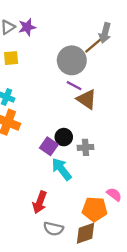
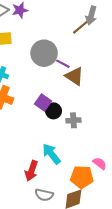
gray circle: (72, 60) -> (44, 53), moved
purple square: (49, 146) -> (43, 102), moved
cyan arrow: (61, 169) -> (51, 154), moved

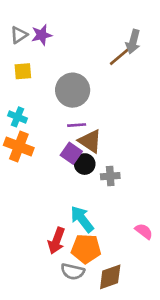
purple line: (63, 64) -> (77, 125), moved, turned -32
brown triangle: (74, 76) -> (90, 141), moved
orange pentagon: (82, 177) -> (86, 249), moved

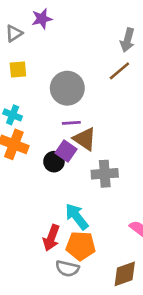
purple star: (42, 35) -> (42, 19), moved
brown line: (120, 56) -> (119, 71), moved
black circle: (85, 164) -> (54, 162), moved
gray cross: (110, 176) -> (105, 174), size x1.4
brown diamond: (110, 277) -> (125, 274), moved

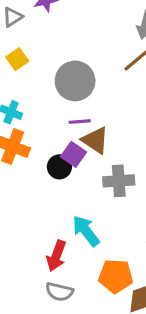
yellow square: (18, 69) -> (17, 59), turned -30
orange pentagon: (81, 246) -> (116, 276), moved
gray semicircle: (67, 269) -> (59, 292), moved

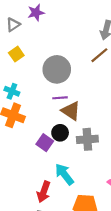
purple square: (73, 154) -> (45, 143), moved
black circle: (59, 167) -> (60, 133), moved

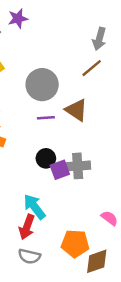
brown triangle: (71, 111) -> (76, 110), moved
purple square: (45, 143) -> (60, 170), moved, turned 35
cyan arrow: (64, 174) -> (34, 207), moved

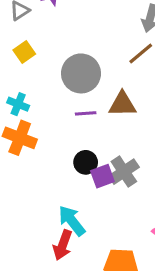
brown triangle: (76, 110) -> (122, 104), turned -35
gray cross: (78, 166) -> (124, 172), turned -30

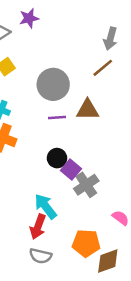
gray cross: (124, 172) -> (86, 185), moved
purple square: (102, 176) -> (71, 170), turned -30

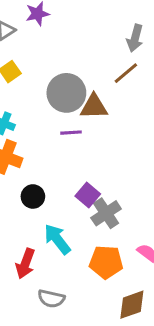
brown triangle: (88, 110) -> (94, 107), moved
black circle: (57, 158) -> (33, 196), moved
red arrow: (38, 227) -> (25, 264), moved
orange pentagon: (86, 243) -> (106, 262), moved

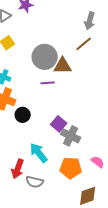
black circle: (33, 196) -> (23, 115), moved
gray cross: (106, 213) -> (71, 136), turned -30
gray semicircle: (51, 299) -> (35, 182), moved

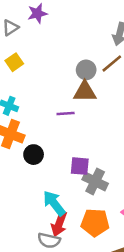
gray circle: (45, 57) -> (86, 70), moved, size x0.6
purple square: (59, 124) -> (80, 166), turned -35
red arrow: (18, 169) -> (59, 224), moved

